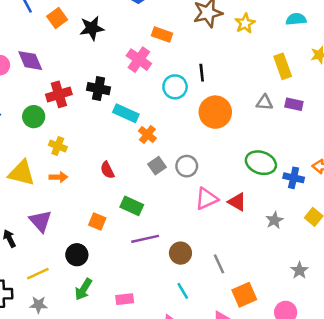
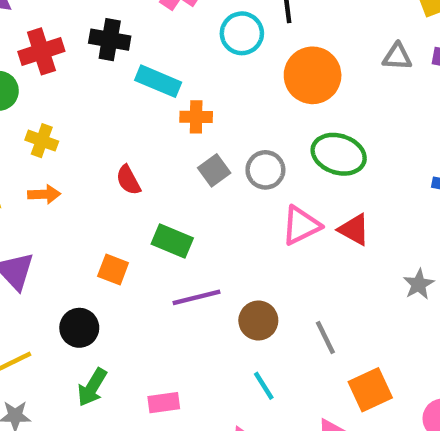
orange cross: (147, 134) -> (196, 117), turned -36
green ellipse: (261, 163) -> (339, 154), moved
gray star: (274, 220) -> (419, 284), moved

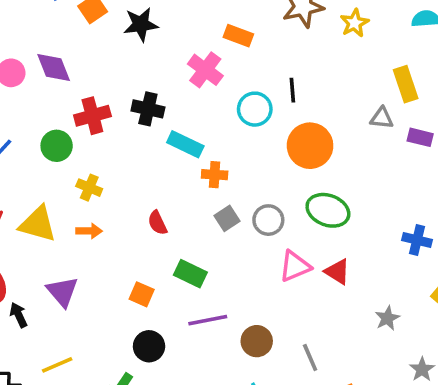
gray triangle: (397, 57) -> (382, 118), moved
black circle: (79, 328) -> (149, 346), moved

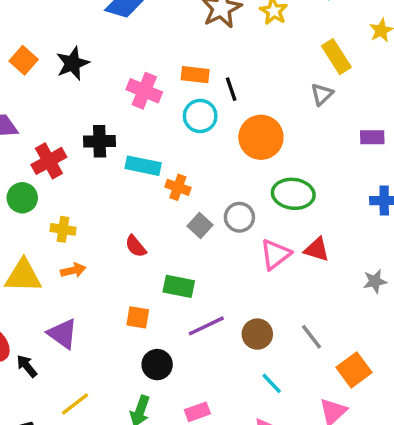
orange rectangle: (238, 36) -> (195, 75), moved
gray triangle: (382, 118) -> (322, 94), turned -35
purple rectangle: (420, 137) -> (372, 137), moved
orange cross: (215, 175) -> (178, 187), turned 30
gray star: (387, 318) -> (375, 281), turned 30

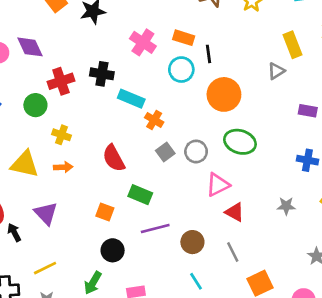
red semicircle: (136, 246) -> (114, 158), size x1.5
red triangle: (317, 249) -> (235, 212), moved
gray star: (375, 281) -> (286, 206), moved

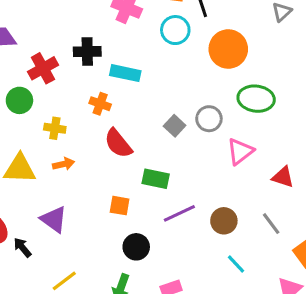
orange cross: (154, 120) -> (100, 104), moved
red triangle: (235, 212) -> (283, 177), moved

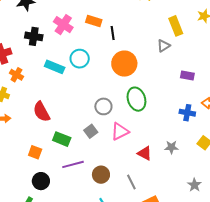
cyan circle: (175, 30) -> (80, 59), moved
black cross: (87, 52) -> (34, 36), moved
green ellipse: (256, 99) -> (136, 99), turned 55
orange cross: (100, 104) -> (16, 75), moved
gray square: (175, 126) -> (91, 131), moved

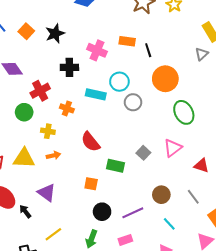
orange cross: (16, 75) -> (67, 108), moved
gray circle: (103, 106) -> (133, 102), moved
purple line: (73, 164) -> (133, 213), moved

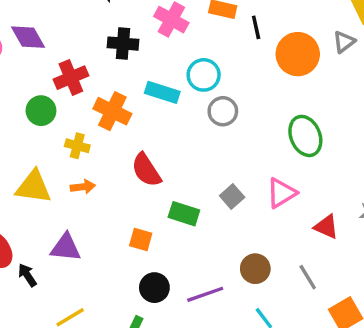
orange circle: (165, 79) -> (298, 54), moved
orange cross: (67, 108) -> (112, 111), size x1.5
purple triangle: (47, 193) -> (66, 247), turned -36

